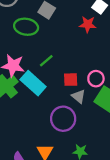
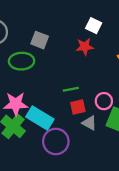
green line: (46, 61) -> (71, 89), moved, turned 40
purple circle: (63, 119) -> (56, 141), moved

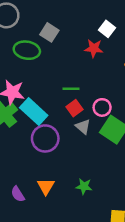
red square: (78, 107) -> (75, 108), turned -35

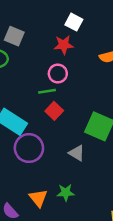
pink circle: (102, 107) -> (58, 74), moved
gray triangle: (83, 127) -> (77, 153), moved
green star: (84, 186) -> (66, 193), moved

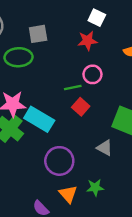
gray square: (14, 36) -> (38, 34), turned -30
pink circle: (58, 74) -> (92, 74), moved
purple circle: (29, 148) -> (59, 161), moved

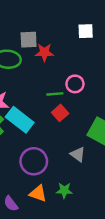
white square: (97, 18) -> (86, 31), turned -35
red star: (87, 41) -> (44, 52), moved
orange triangle: (68, 194) -> (38, 193), turned -36

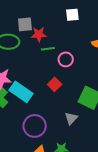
green line: (55, 94) -> (48, 49), moved
gray triangle: (78, 154) -> (71, 118), turned 40

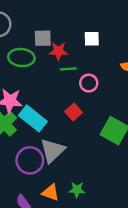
white square: (72, 15) -> (92, 39), moved
gray triangle: (71, 118) -> (52, 151), moved, size x1.6
purple circle: (35, 126) -> (30, 160), moved

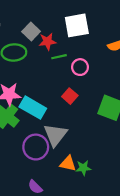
gray square: (43, 38) -> (31, 32), turned -36
white square: (92, 39) -> (77, 25), size x1.6
orange triangle: (51, 192) -> (68, 164), moved

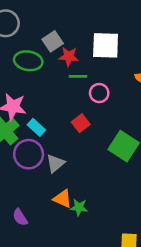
cyan rectangle: (33, 108) -> (36, 127), size x0.6
gray triangle: (55, 135) -> (55, 163), size x0.7
purple circle: (36, 147) -> (29, 154), moved

